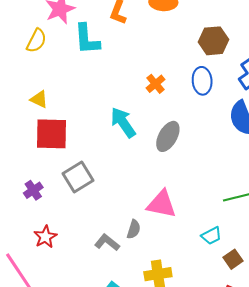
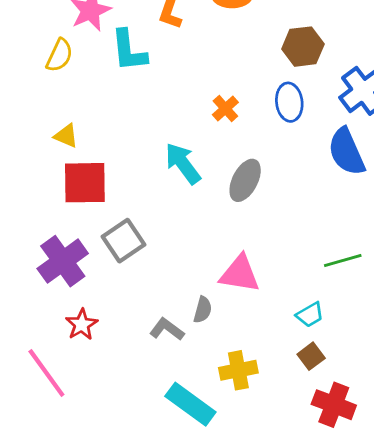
purple cross: (33, 190) -> (63, 261), size x1.8
brown square: (233, 259) -> (311, 356), moved

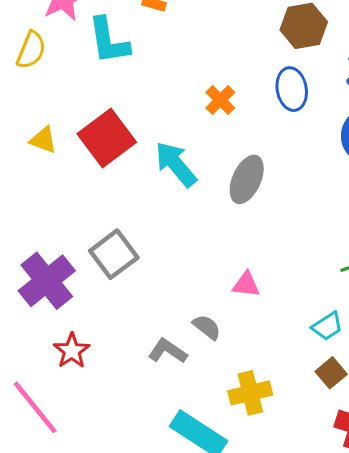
red square: (85, 183) -> (107, 138), moved, turned -33
pink triangle: (240, 274) -> (246, 285), size x0.6
gray semicircle: (203, 310) -> (207, 327), turned -64

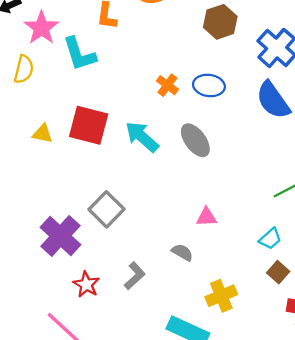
blue ellipse: (292, 89) -> (209, 85), moved, turned -64
red square: (107, 138) -> (89, 125), turned -30
gray ellipse: (247, 179) -> (195, 140), turned -52
gray L-shape: (168, 351) -> (135, 276), moved, turned 112

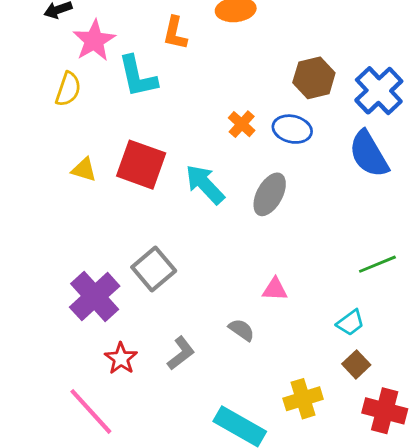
brown hexagon: (220, 22) -> (314, 78), moved
gray ellipse: (195, 140) -> (270, 194), turned 60
yellow cross: (221, 296) -> (303, 399), moved

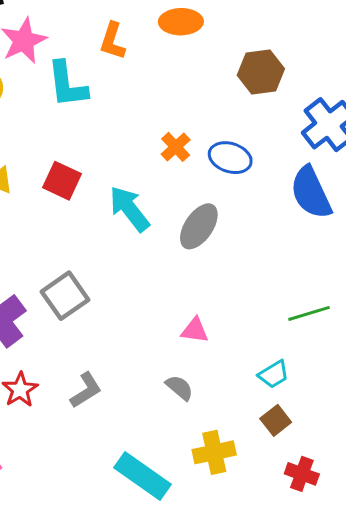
brown hexagon: (314, 78) -> (261, 72), moved
red square: (141, 165) -> (62, 181), size x0.7
gray semicircle: (242, 330) -> (179, 388), moved
red cross: (385, 411) -> (302, 474), size x0.7

